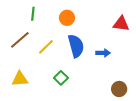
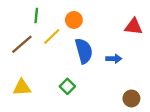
yellow line: (46, 47) -> (52, 37), moved

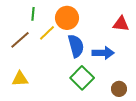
orange circle: (74, 20) -> (67, 18), size x1.5
blue arrow: (114, 59) -> (103, 53), size x1.5
green square: (67, 86) -> (82, 78), moved, size x1.6

